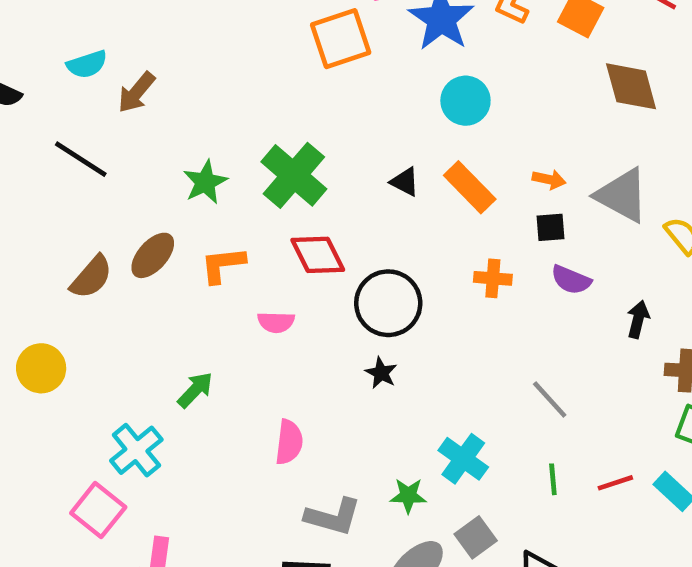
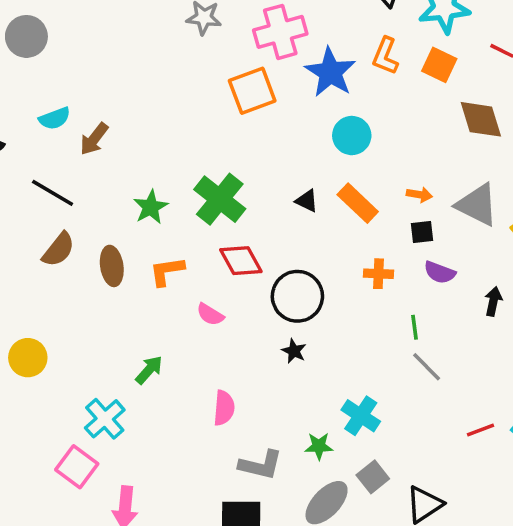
brown ellipse: (153, 255) -> (112, 266), turned -48
brown semicircle: (91, 277) -> (58, 250), moved
pink semicircle: (276, 322) -> (210, 314), turned 32
green line: (553, 479) -> (415, 327), moved

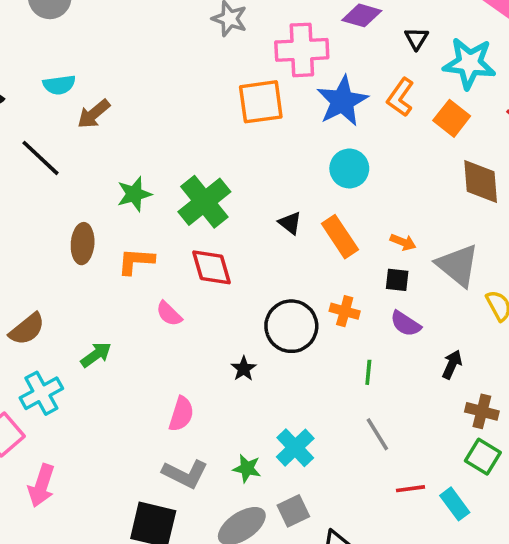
brown semicircle: (58, 250) -> (27, 329), moved
black circle: (297, 296) -> (291, 326), moved
gray line: (427, 367) -> (377, 434), moved
pink semicircle: (224, 408) -> (181, 414), moved

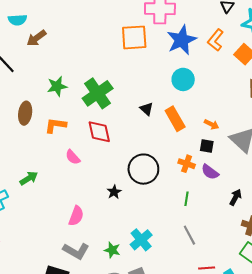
orange cross: (345, 311) -> (187, 164), moved

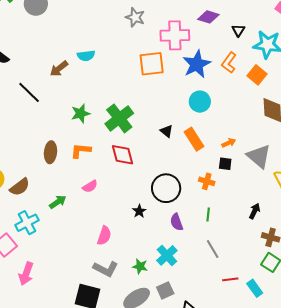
cyan semicircle: (17, 20) -> (86, 56), moved
brown ellipse: (25, 113) -> (51, 152), moved
orange arrow: (212, 124) -> (229, 143), turned -48
pink semicircle: (73, 157) -> (90, 186), moved, turned -77
purple semicircle: (210, 172) -> (177, 222), moved, turned 36

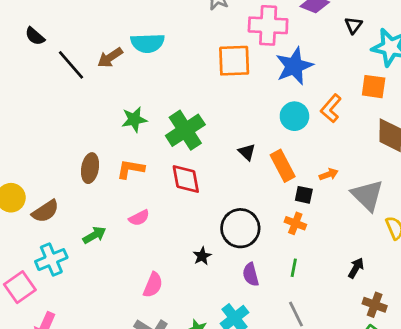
cyan semicircle: (86, 56) -> (147, 43), size x1.4
orange L-shape: (229, 63) -> (331, 108), moved
orange square: (257, 75) -> (374, 87), turned -36
black line: (29, 92) -> (71, 65), moved
black square: (225, 164) -> (304, 195), moved

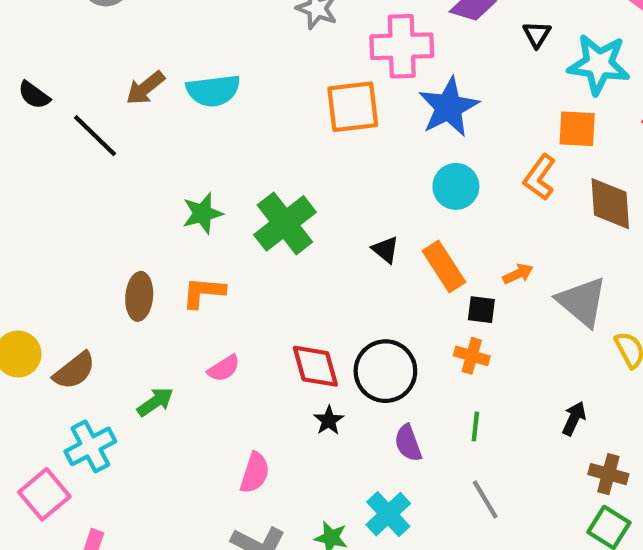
brown arrow: (110, 58) -> (145, 88), moved
orange L-shape: (331, 108) -> (540, 177), moved
red diamond: (186, 179) -> (315, 366), moved

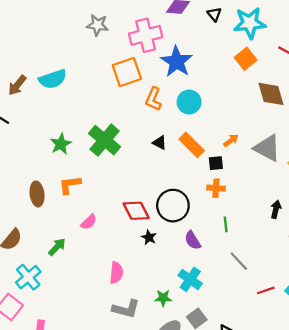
orange square: (577, 129) -> (246, 59), turned -30
orange L-shape: (540, 177) -> (153, 99), moved

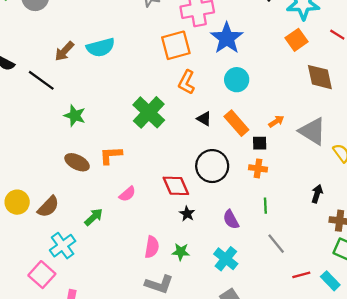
orange L-shape: (153, 99) -> (187, 82), moved
green star: (61, 144) -> (75, 116), moved, turned -30
brown ellipse: (37, 194) -> (77, 162), turned -60
black circle: (173, 206) -> (212, 166), moved
green star: (163, 298) -> (181, 252), moved

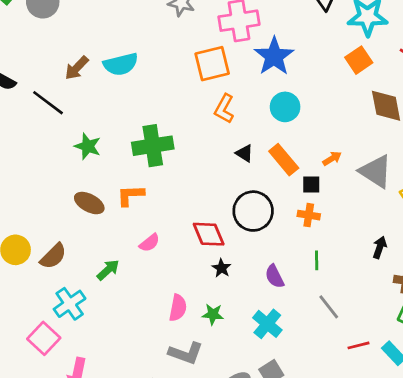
green cross: (149, 112) -> (153, 146), moved, turned 36

